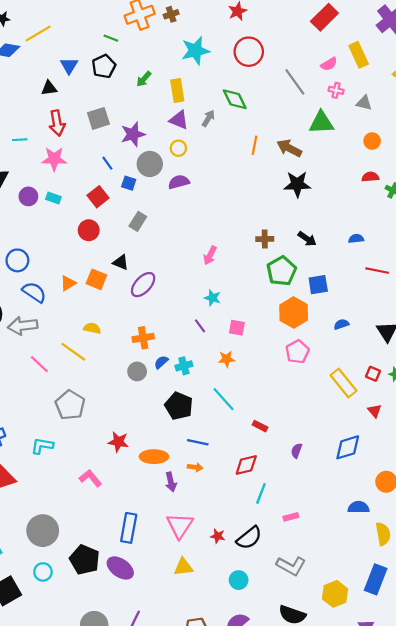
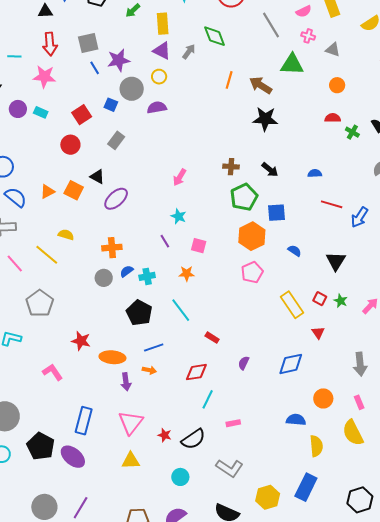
blue line: (107, 163) -> (95, 68), moved
blue semicircle: (341, 324) -> (295, 251), turned 48
blue line: (198, 442) -> (154, 347), turned -36

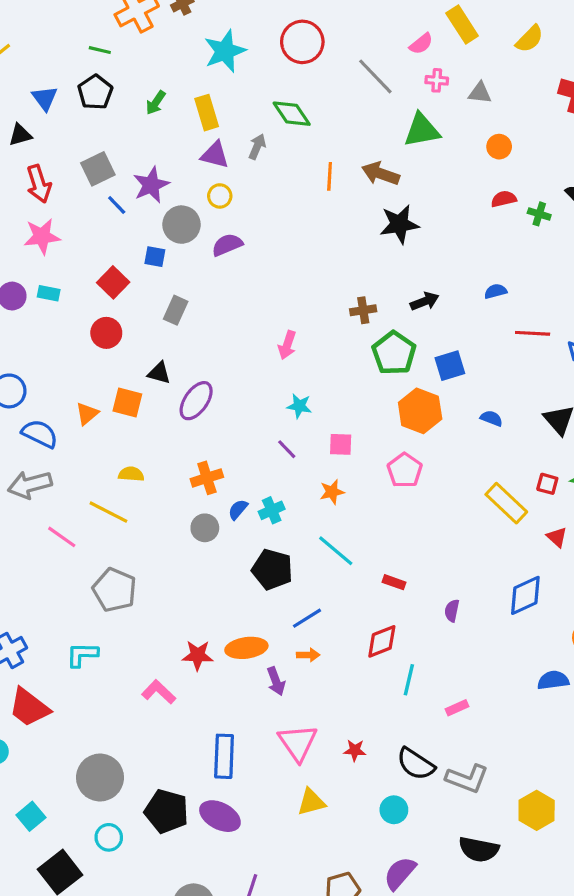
black arrow: (270, 170) -> (425, 301), turned -48
pink pentagon: (252, 272) -> (405, 470), moved
red star: (81, 341) -> (198, 655), moved
black semicircle: (193, 439) -> (416, 764), moved, turned 80

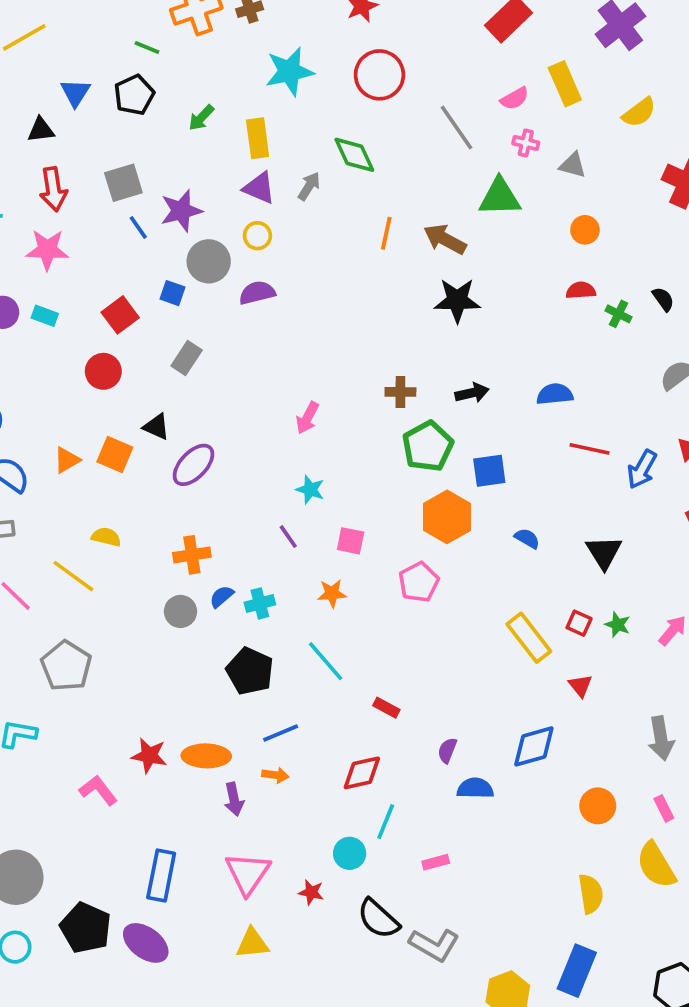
blue semicircle: (496, 291) -> (555, 394), size x1.4
blue semicircle: (553, 680) -> (475, 788), moved
cyan circle: (394, 810) -> (350, 853), moved

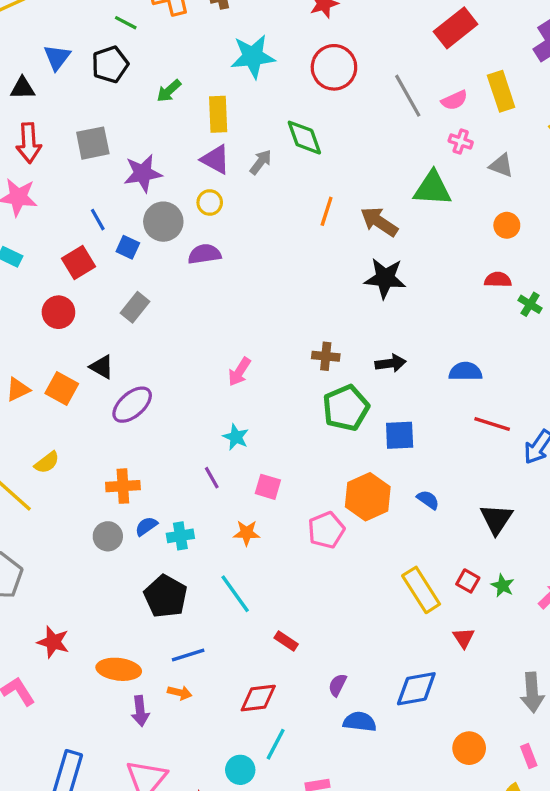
gray line: (457, 127) -> (408, 96), moved
blue line: (138, 227) -> (98, 220), moved
orange hexagon: (447, 517) -> (368, 497), moved
yellow semicircle: (106, 537) -> (47, 462), turned 124
red star: (149, 756) -> (53, 642), moved

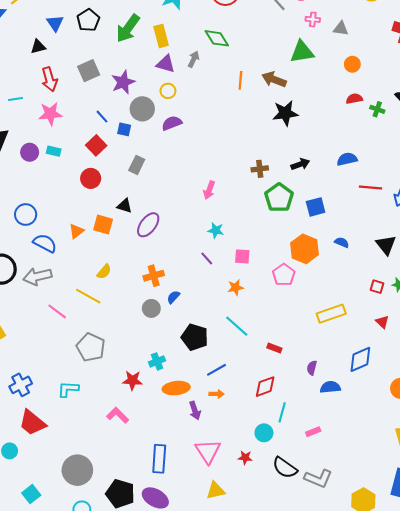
green arrow: (169, 91) -> (128, 28), size x1.8
cyan cross: (180, 536) -> (157, 361), moved
yellow rectangle: (421, 590) -> (331, 314), moved, turned -64

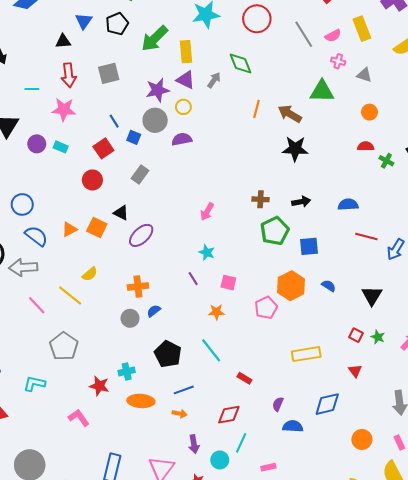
purple star: (123, 82) -> (158, 90), moved
purple arrow: (195, 411) -> (194, 444), moved

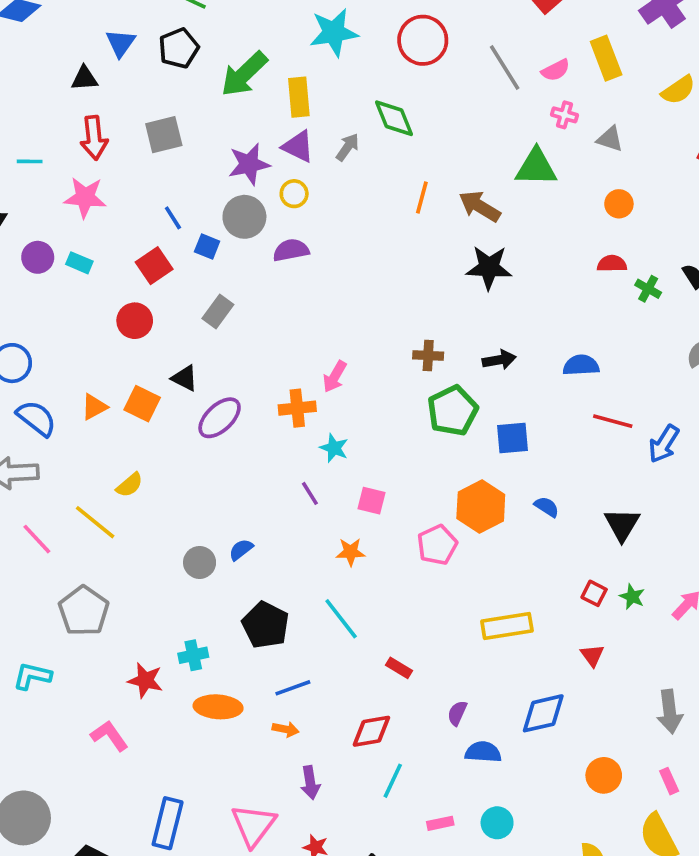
orange cross: (138, 286) -> (297, 408), moved
cyan circle: (220, 460) -> (497, 823), moved

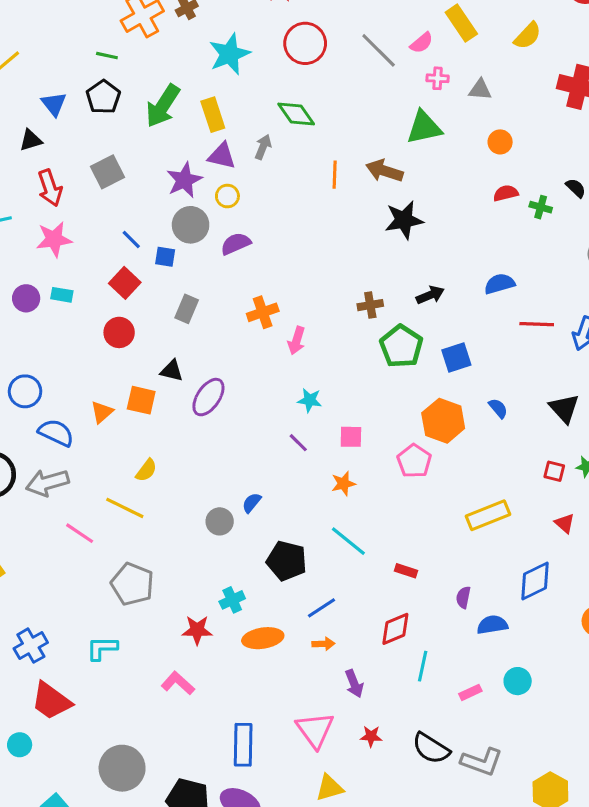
orange cross: (297, 408) -> (263, 312), moved
blue semicircle: (547, 507) -> (498, 408), turned 30

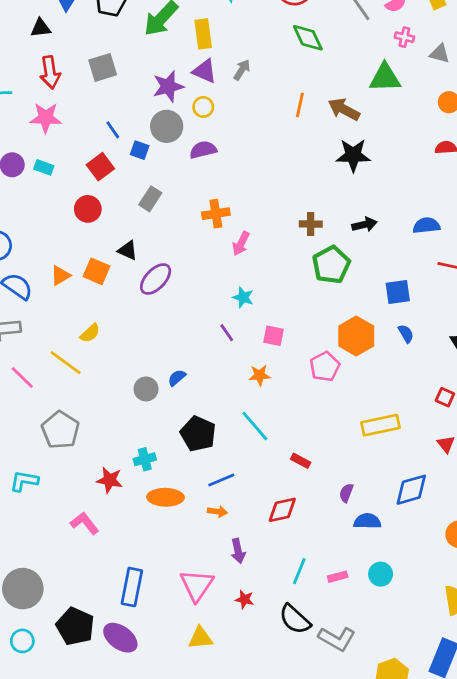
green diamond: (296, 114) -> (308, 38), moved
blue square: (456, 357) -> (398, 292), moved
cyan line: (423, 666) -> (299, 571), moved

